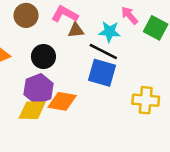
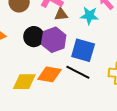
black line: (103, 52) -> (78, 72), moved
purple hexagon: (38, 89) -> (54, 40), moved

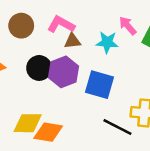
black line: (78, 72) -> (117, 127), moved
orange diamond: (50, 74) -> (48, 132), moved

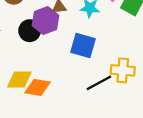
purple hexagon: (64, 72) -> (46, 20), moved
black line: (117, 127) -> (99, 83), turned -55

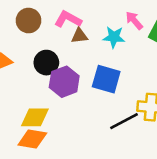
purple hexagon: (46, 20) -> (64, 82), moved
orange diamond: (38, 87) -> (32, 139), moved

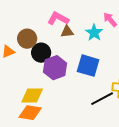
brown circle: (29, 21) -> (27, 39), moved
cyan star: (114, 37) -> (94, 33), turned 30

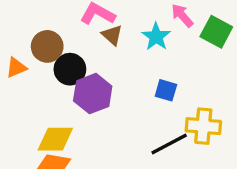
brown triangle: (67, 32) -> (112, 35), turned 48
blue square: (88, 66) -> (166, 90), moved, size x0.6

